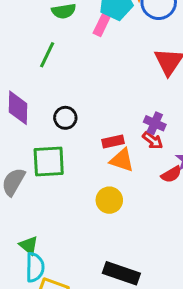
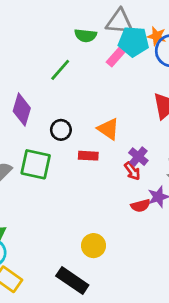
red rectangle: (113, 142) -> (88, 156), moved
orange triangle: (122, 160) -> (108, 129), moved
yellow circle: (109, 200) -> (93, 246), moved

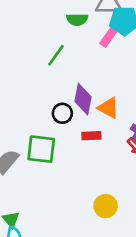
purple diamond: (22, 110) -> (83, 99), moved
yellow circle: (93, 246) -> (106, 206), moved

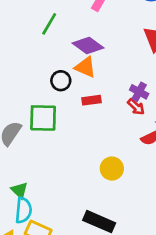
purple diamond: (83, 99) -> (88, 46), moved, turned -60
orange triangle: (108, 108) -> (85, 67), moved

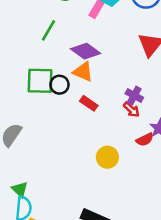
red rectangle: (91, 100) -> (89, 103), turned 42
green square: (43, 118) -> (40, 81), moved
yellow circle: (112, 169) -> (107, 157), moved

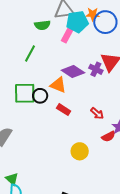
purple diamond: (86, 51) -> (73, 71), moved
purple cross: (134, 95) -> (96, 69), moved

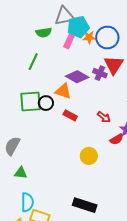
orange star: (93, 14) -> (89, 37), moved
blue circle: (105, 22) -> (107, 37), moved
green triangle: (12, 179) -> (21, 173), moved, turned -32

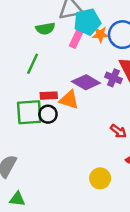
red rectangle: (70, 115) -> (49, 96), moved, turned -32

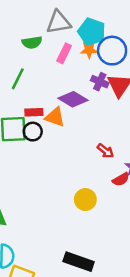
cyan pentagon: (87, 22) -> (92, 32), moved, turned 30
purple cross: (113, 78) -> (100, 82), moved

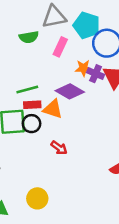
orange star: (89, 50) -> (83, 68), moved
green line: (18, 79) -> (27, 89), moved, turned 50
red arrow: (105, 151) -> (59, 148), moved
yellow circle: (85, 200) -> (37, 198), moved

